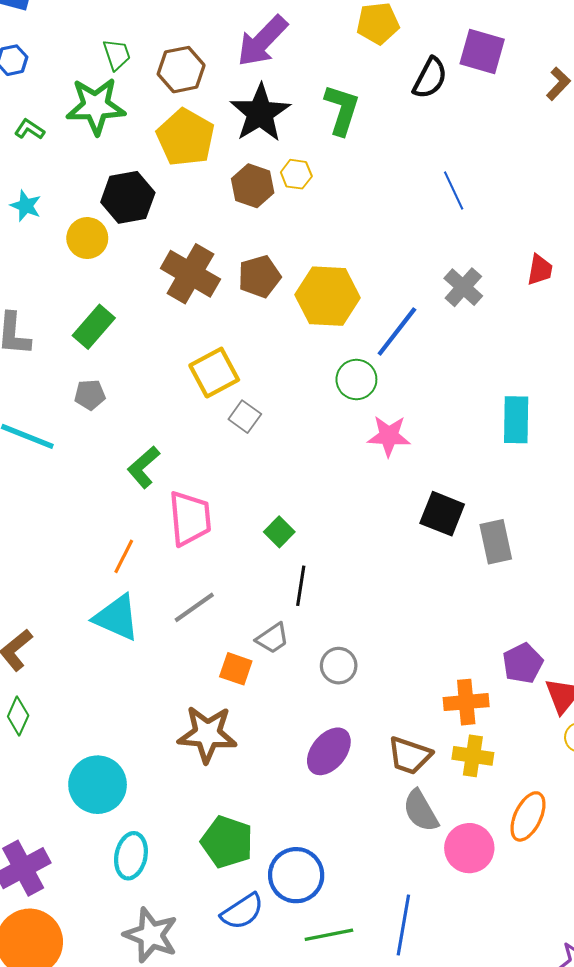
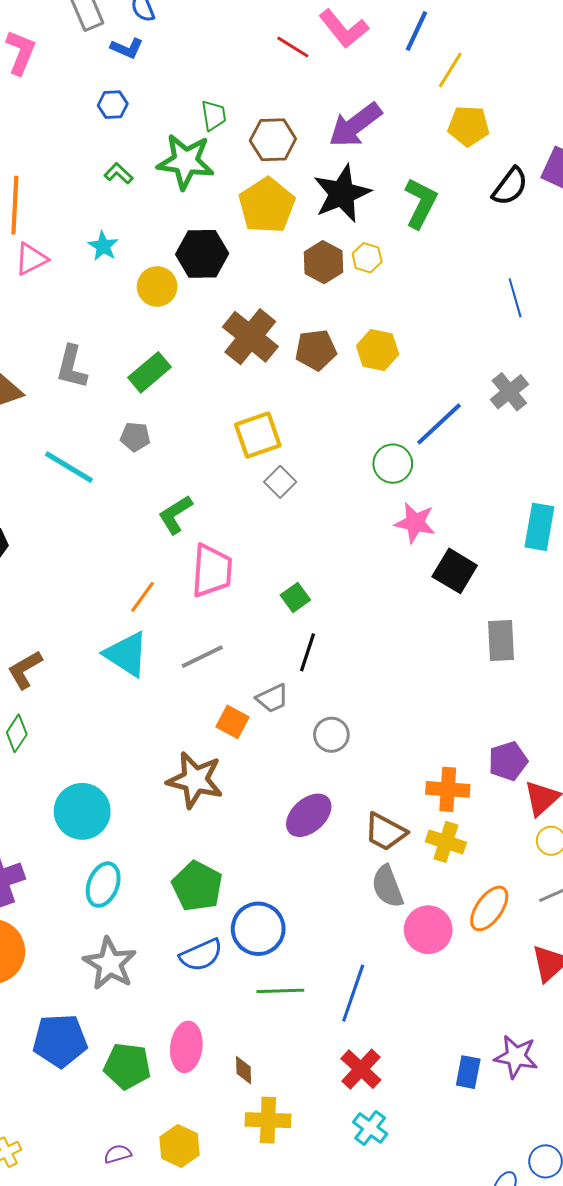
yellow hexagon: (328, 296) -> (378, 350), moved, size x0.7
black square: (442, 514) -> (455, 571), moved

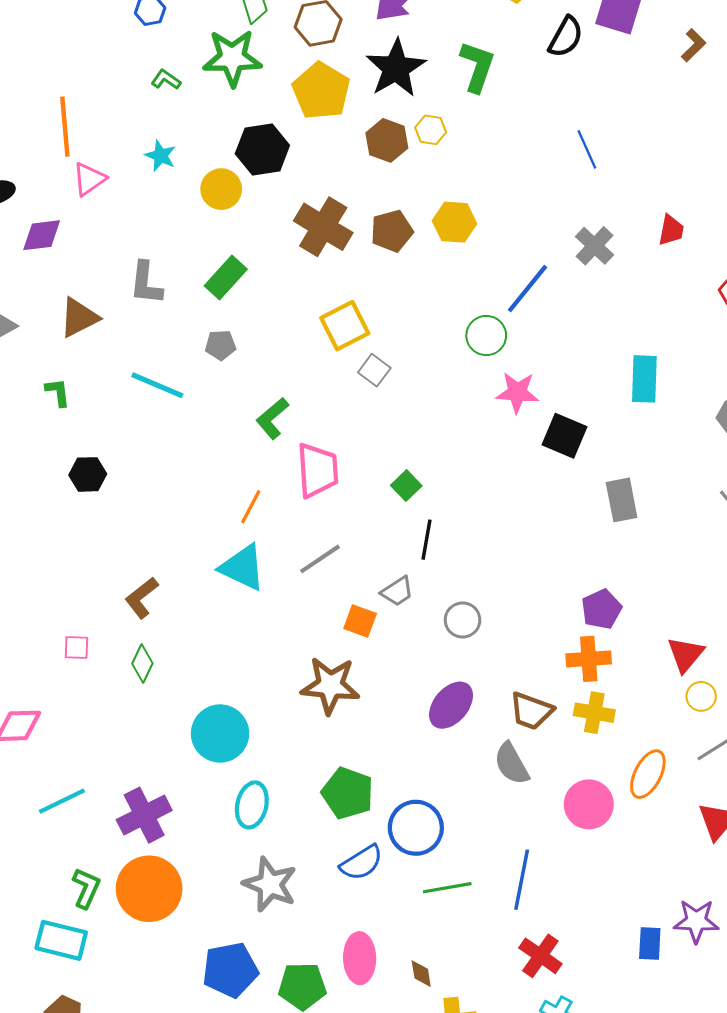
purple pentagon: (508, 761) -> (601, 609), moved
gray semicircle: (387, 886) -> (512, 764), moved

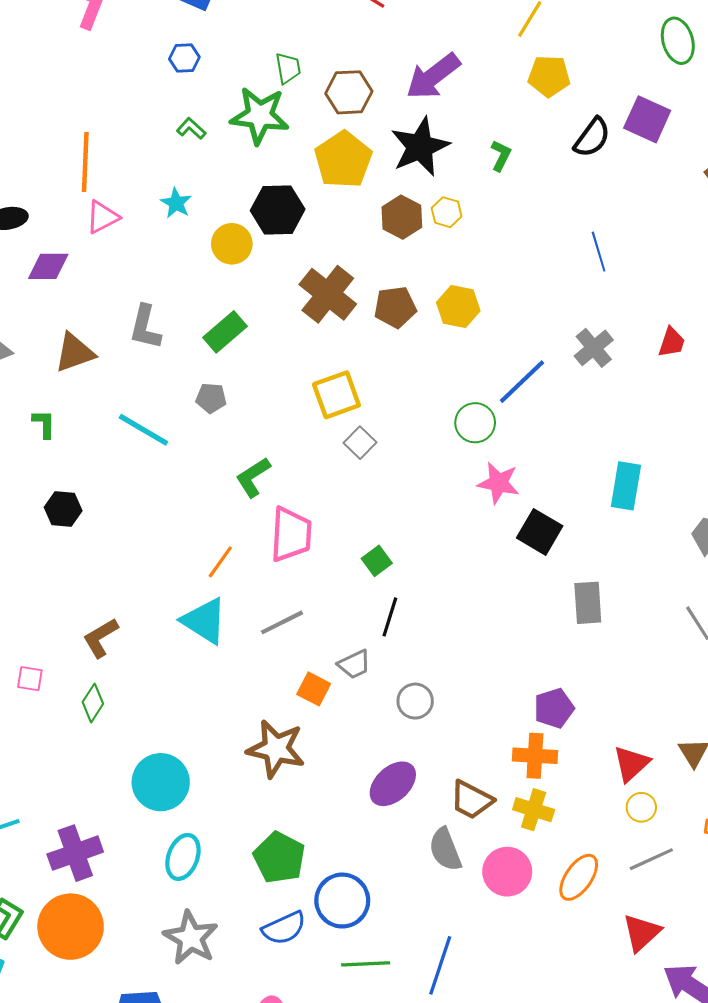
green L-shape: (477, 67) -> (501, 156), size x0.6
pink circle: (589, 804) -> (507, 872), moved

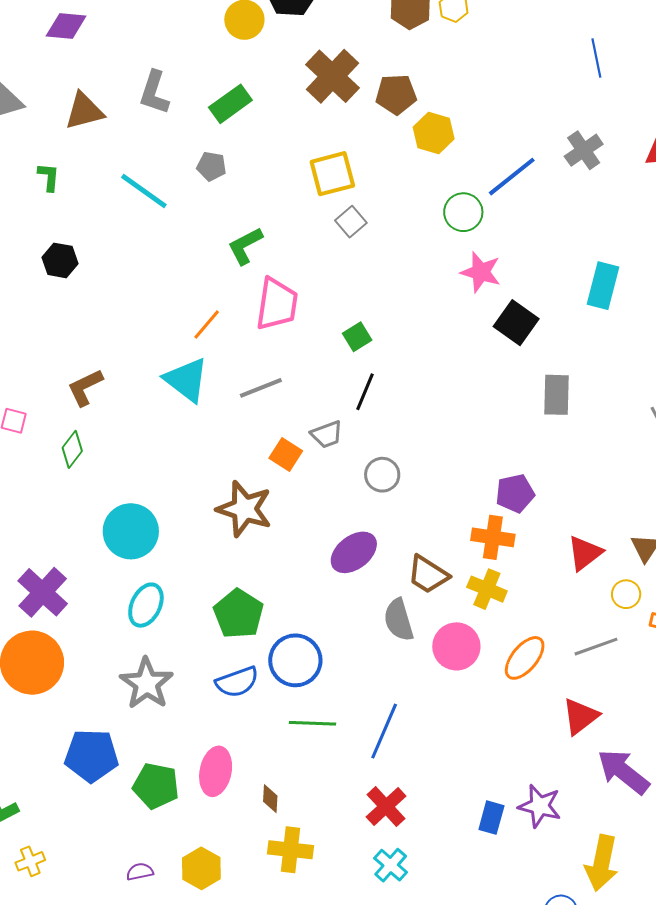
yellow hexagon: (458, 307) -> (434, 133), moved
yellow circle: (641, 807) -> (626, 594), moved
purple cross: (75, 853) -> (43, 592), turned -33

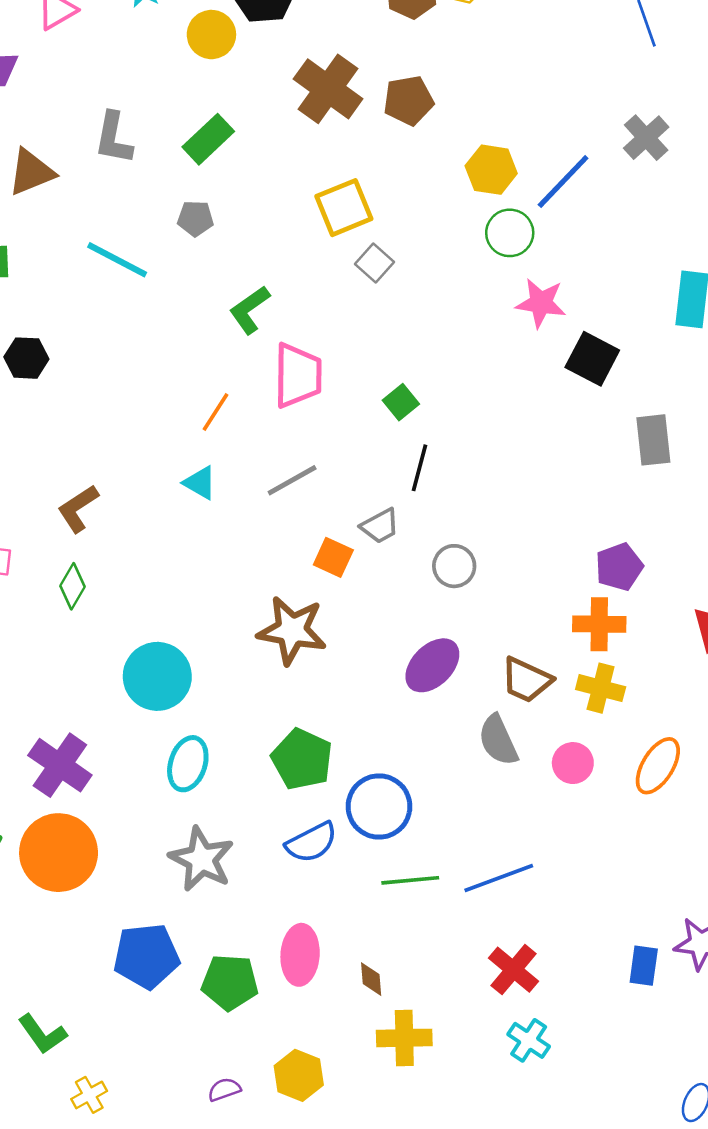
yellow hexagon: (434, 133) -> (491, 170), moved
cyan triangle: (186, 380) -> (200, 483), size x0.6
pink circle: (456, 646) -> (573, 763), size x0.7
blue line: (384, 731) -> (499, 878), turned 54

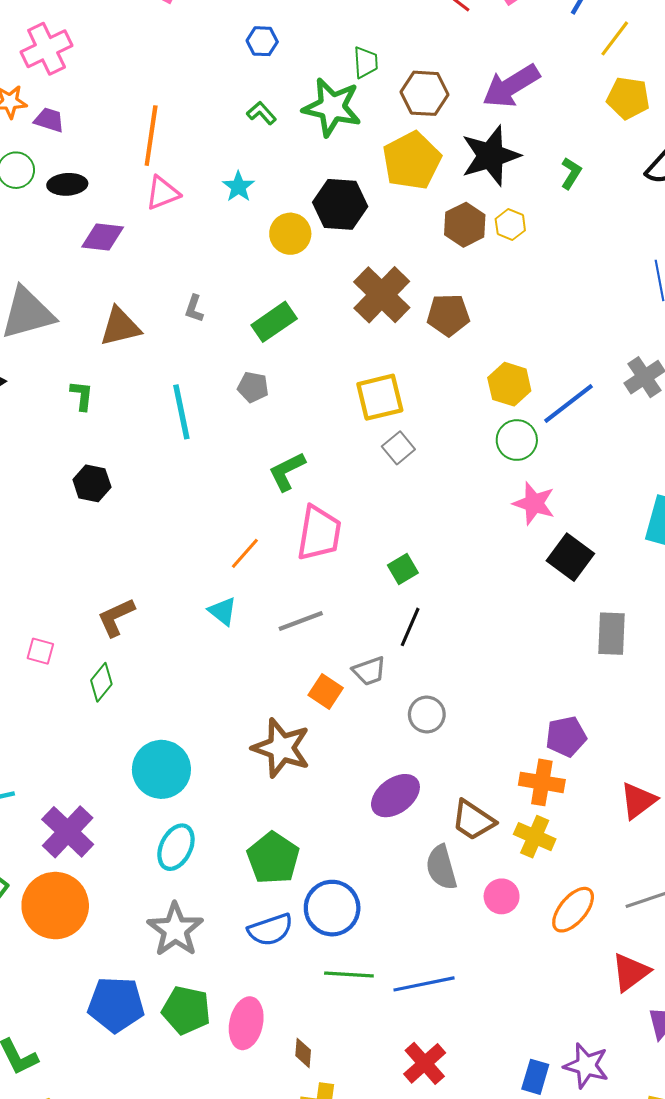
gray L-shape: (113, 138) -> (194, 309), size x0.6
cyan line: (117, 260) -> (181, 412), turned 42
green pentagon: (230, 982) -> (186, 1010), moved

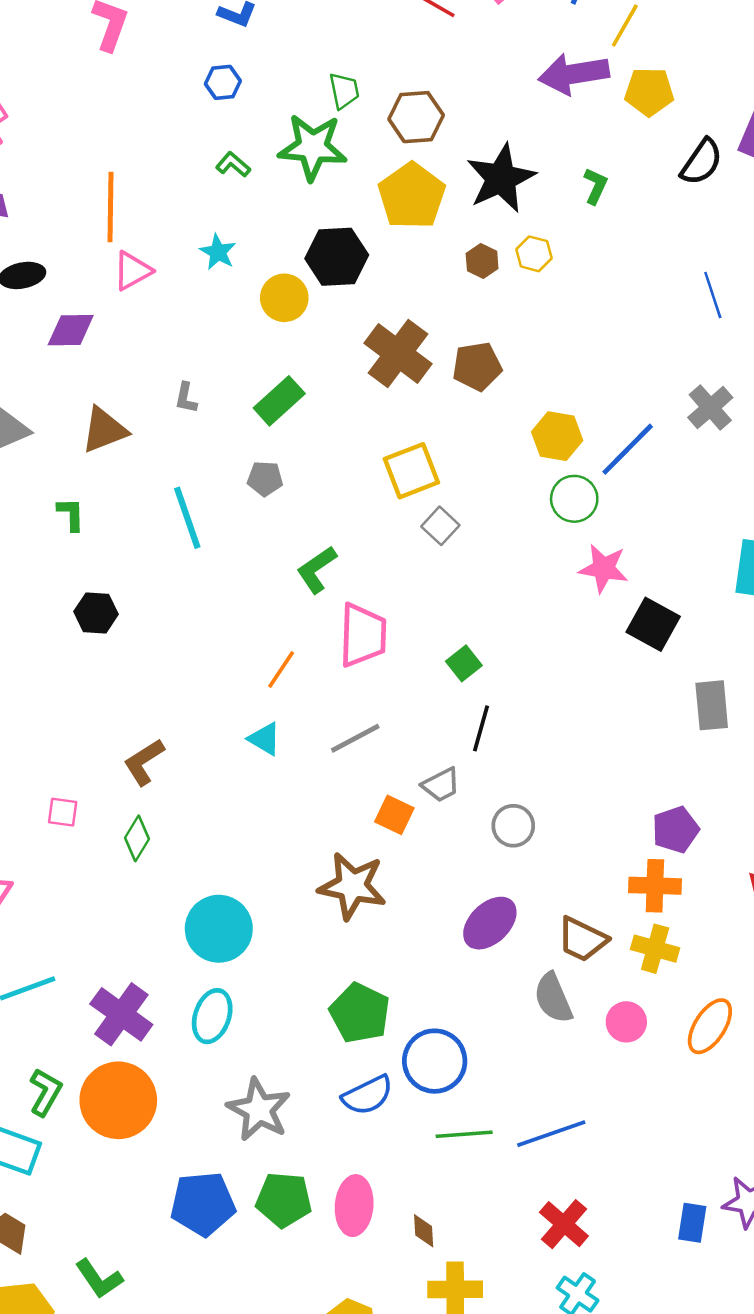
purple arrow: (511, 86) -> (574, 74), moved, turned 30
brown hexagon: (465, 225) -> (482, 261), size x0.7
cyan ellipse: (176, 847) -> (212, 1016), moved

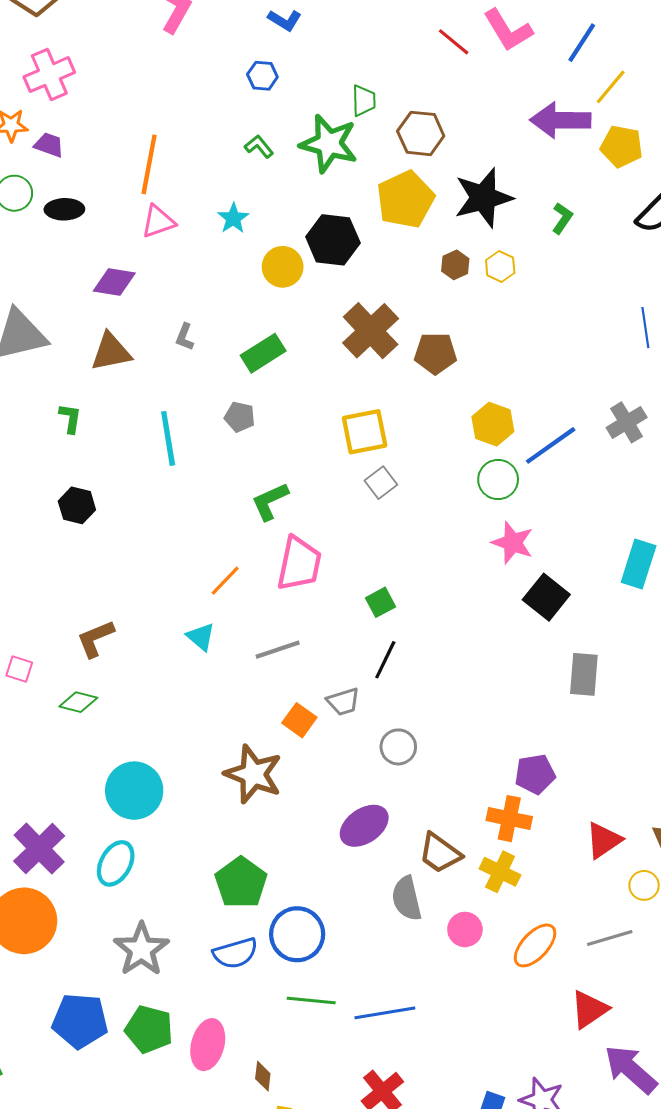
purple diamond: (71, 330) -> (114, 282), moved
green diamond: (137, 838) -> (78, 702), turned 63

